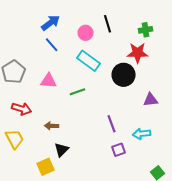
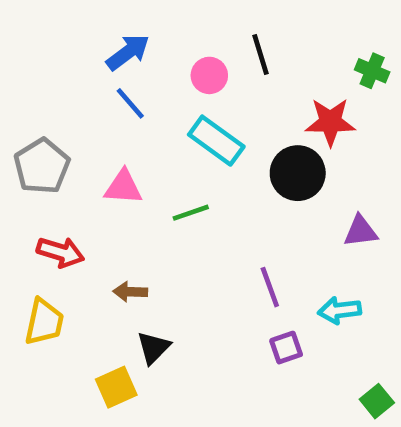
green cross: (146, 30) -> (372, 71), moved, turned 32
yellow trapezoid: (15, 139) -> (44, 322), turned 40

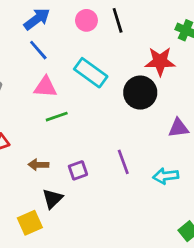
pink circle: (209, 75) -> (86, 20), moved
pink triangle: (123, 187) -> (45, 87), moved
green line: (191, 213) -> (57, 117), moved
purple square: (286, 348) -> (78, 170), moved

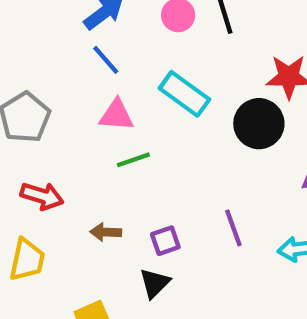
black triangle: (52, 199) -> (155, 283), moved

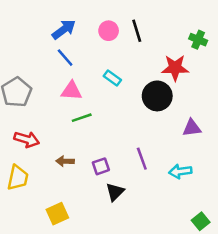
cyan rectangle: (184, 94) -> (112, 78), size x0.6
black triangle: (155, 283) -> (115, 192), moved

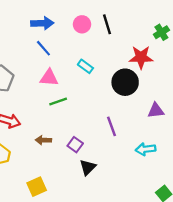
blue arrow: (64, 29) -> (42, 23), turned 35
green cross: (198, 40) -> (161, 32), turned 35
purple line: (142, 159) -> (111, 126), moved
purple square: (101, 166) -> (75, 145), turned -35

